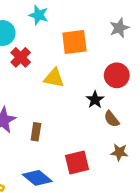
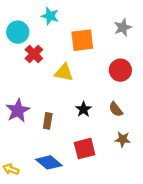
black star: (95, 100) -> (83, 109), moved

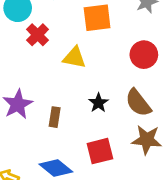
brown semicircle: (116, 109) -> (138, 103), size x1.5
brown star: (123, 139) -> (147, 140), size x1.5

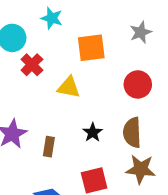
brown semicircle: (138, 103) -> (132, 132), turned 36

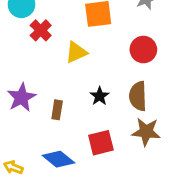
yellow triangle: (69, 87) -> (76, 52), turned -35

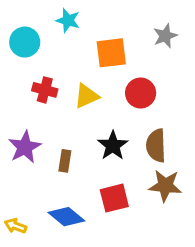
red cross: (41, 30) -> (45, 90), moved, turned -30
red circle: (143, 50) -> (141, 93), moved
black star: (100, 96) -> (113, 146), size x1.4

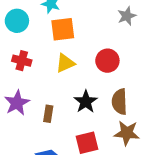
orange square: (111, 53) -> (63, 29), moved
red cross: (45, 90) -> (22, 61), moved

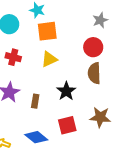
red circle: (107, 61) -> (93, 47), moved
brown semicircle: (120, 102) -> (94, 73), moved

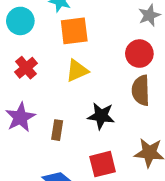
red cross: (13, 57) -> (26, 68), turned 35
black star: (66, 91) -> (101, 116), turned -30

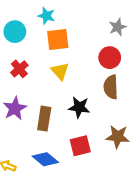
yellow triangle: (77, 71) -> (60, 71), turned -48
brown rectangle: (57, 130) -> (44, 119), size x1.5

